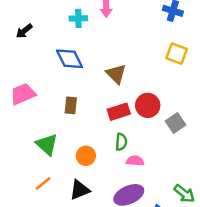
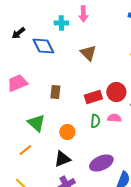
blue diamond: (70, 59) -> (43, 46), moved
brown triangle: (116, 74) -> (88, 53), moved
pink semicircle: (135, 161) -> (114, 118), moved
orange line: (43, 184) -> (25, 150), moved

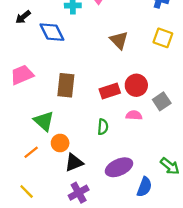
brown triangle: (88, 53) -> (119, 40), moved
brown rectangle: (55, 92) -> (66, 85), size x1.5
green semicircle: (95, 121) -> (103, 127), moved
orange circle: (67, 132) -> (60, 143), moved

